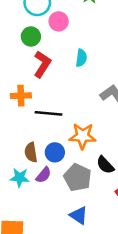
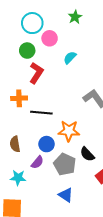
cyan semicircle: (81, 58) -> (70, 58), moved, turned -144
brown semicircle: (31, 152) -> (15, 144), moved
cyan star: (20, 178) -> (18, 178), moved

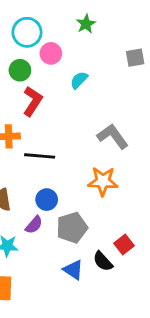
orange star: (69, 131) -> (103, 181), moved
black semicircle: (87, 154) -> (103, 261), moved
gray pentagon: (65, 164) -> (72, 228), turned 30

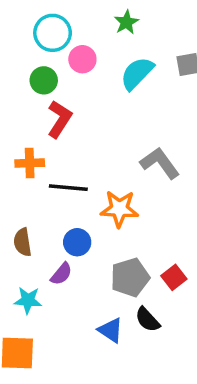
cyan semicircle: (79, 80) -> (137, 73), moved, size x1.5
orange star: (103, 181) -> (119, 209), moved
gray pentagon: (72, 228) -> (130, 277), moved
red square: (124, 245) -> (174, 277), moved

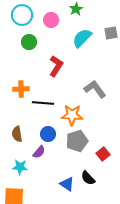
cyan circle: (53, 33) -> (22, 15), moved
pink circle: (82, 59) -> (51, 20), moved
red L-shape: (60, 119) -> (56, 66), moved
gray pentagon: (130, 277) -> (77, 141), moved

